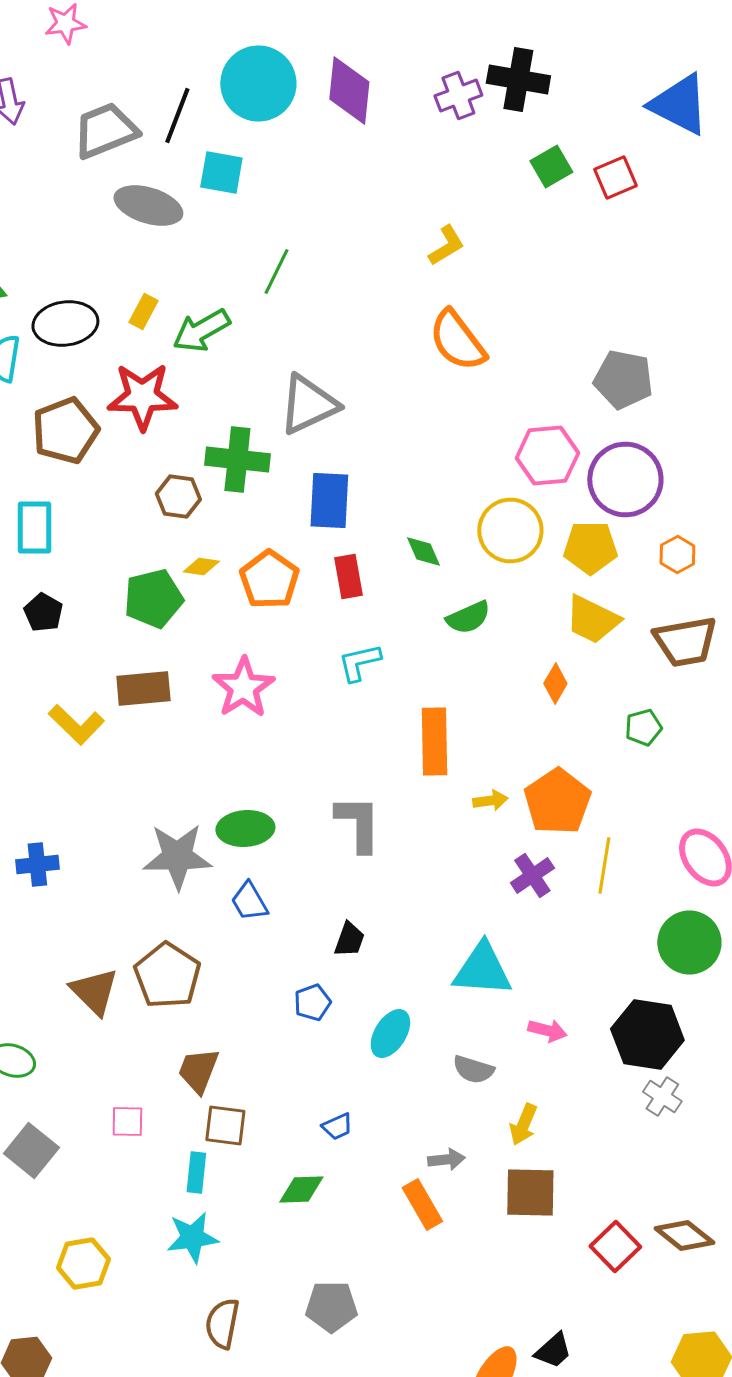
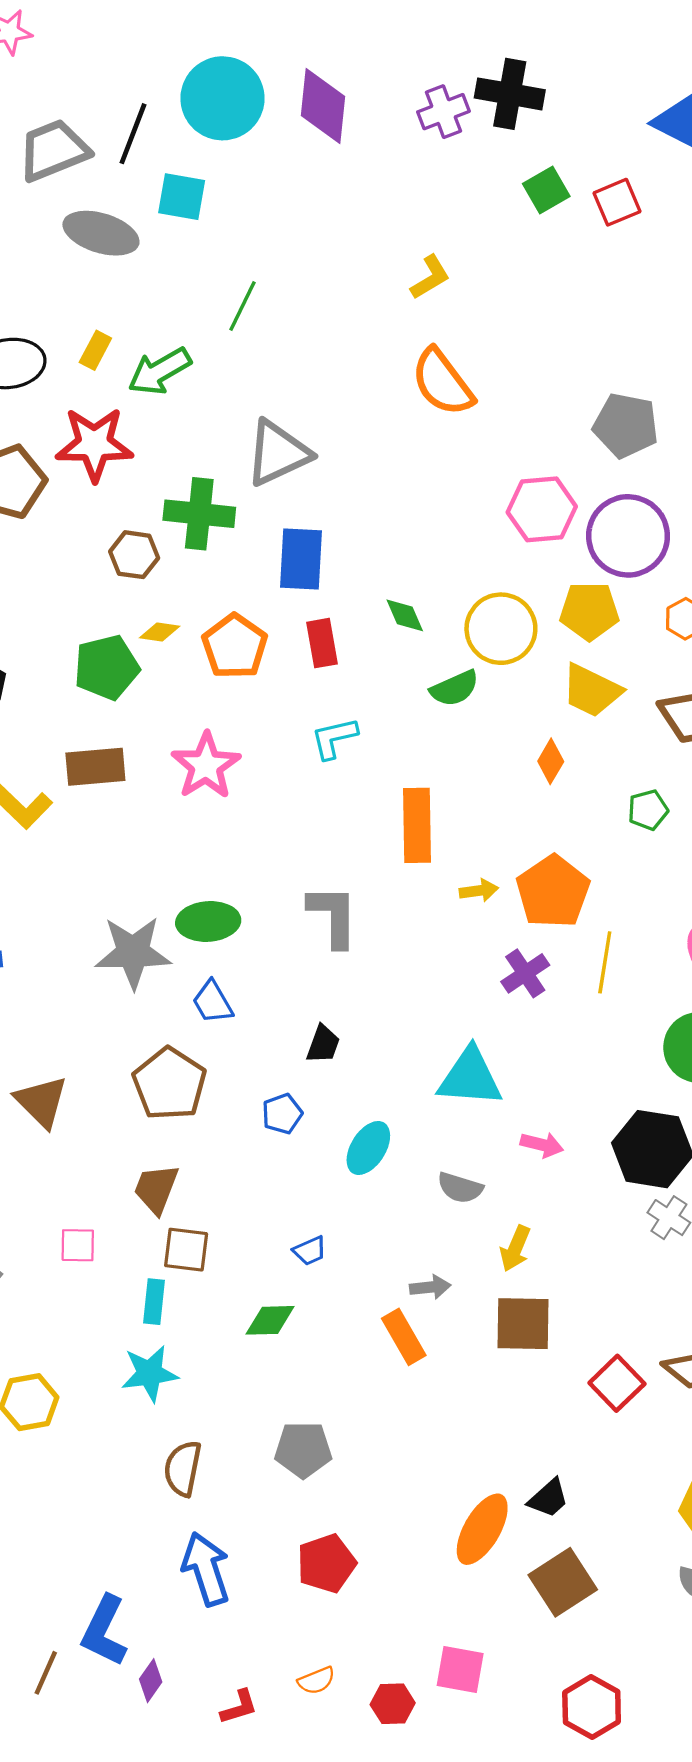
yellow circle: (510, 530) -> (501, 629), moved
brown pentagon: (167, 976) -> (169, 1084), moved

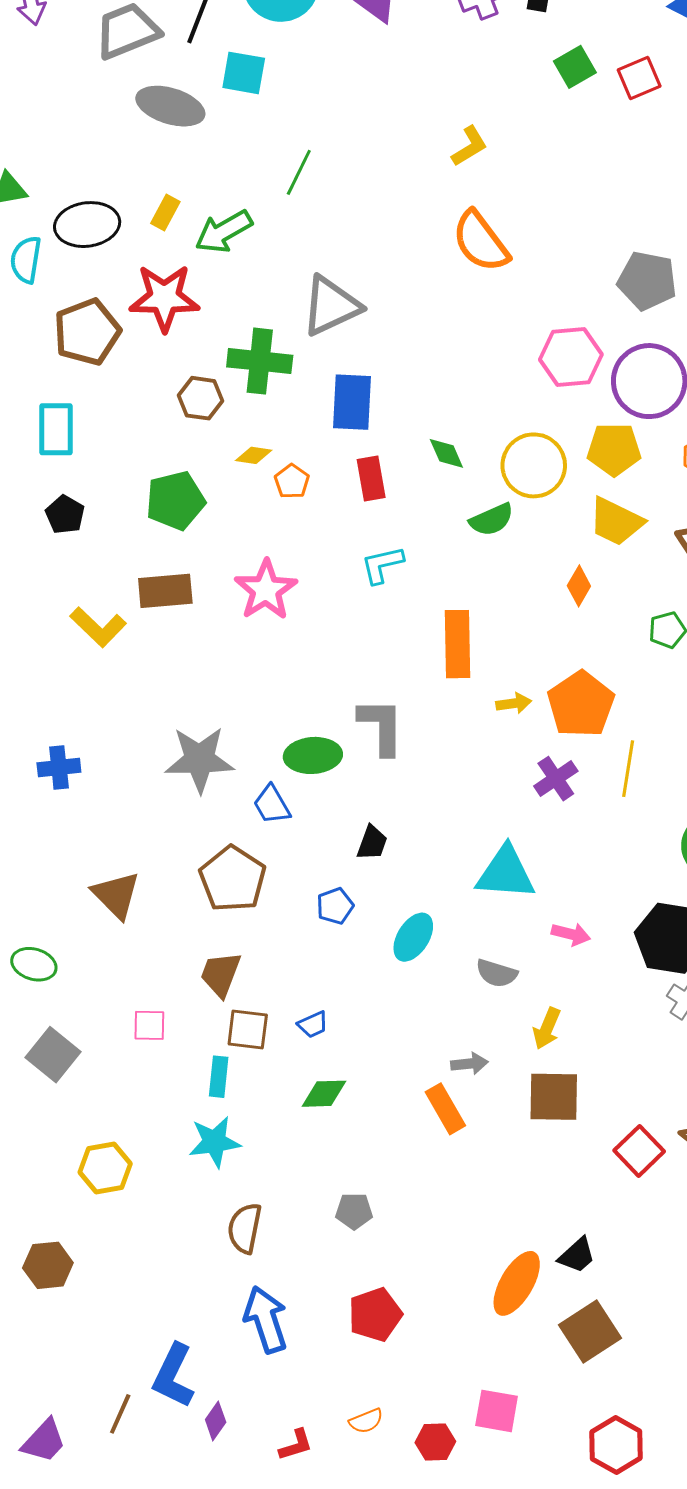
yellow diamond: (160, 632) -> (254, 455), moved
orange pentagon: (235, 646) -> (292, 481), size x0.6
green ellipse: (208, 921) -> (313, 755), moved
blue trapezoid: (310, 1251) -> (313, 1024), moved
gray pentagon: (303, 1450) -> (354, 1211), size x0.7

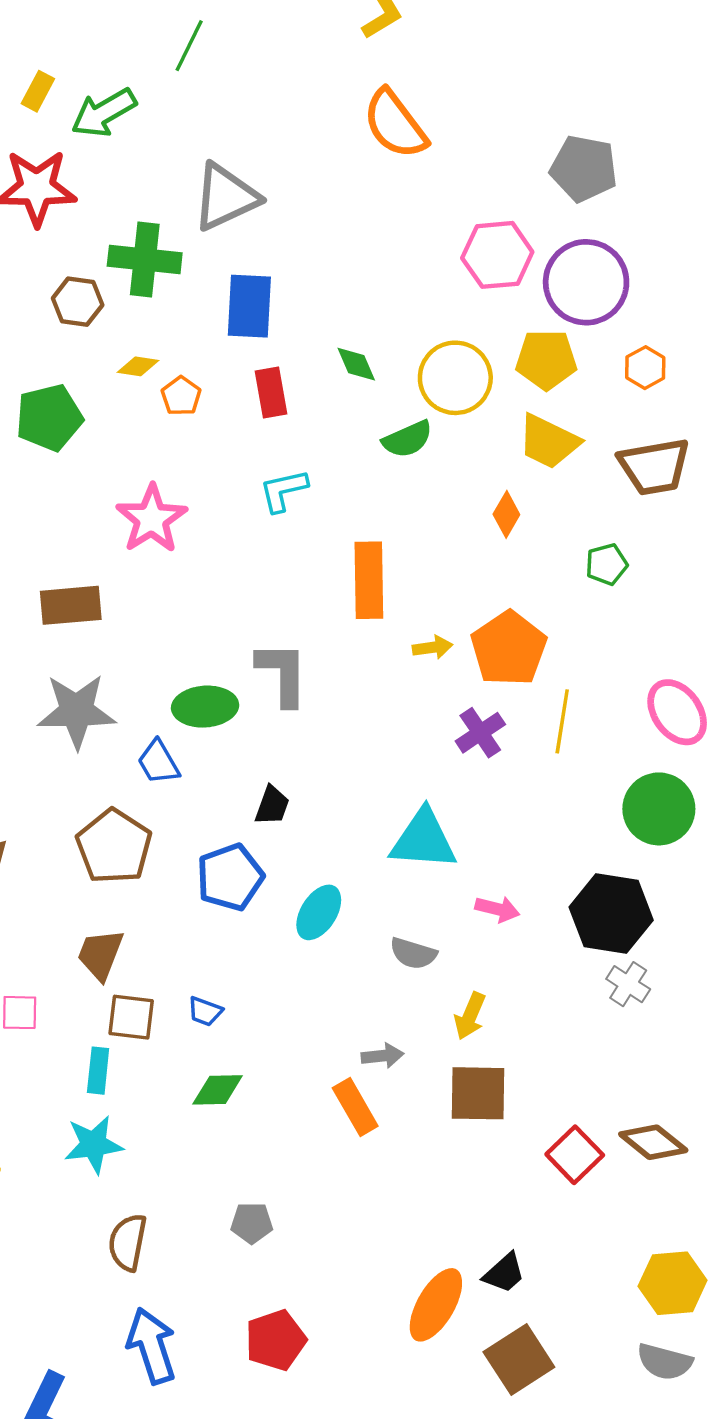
brown rectangle: (165, 591) -> (71, 605), moved
blue pentagon: (335, 906) -> (230, 877), size x1.6
blue trapezoid: (313, 1024) -> (205, 1011), turned 44

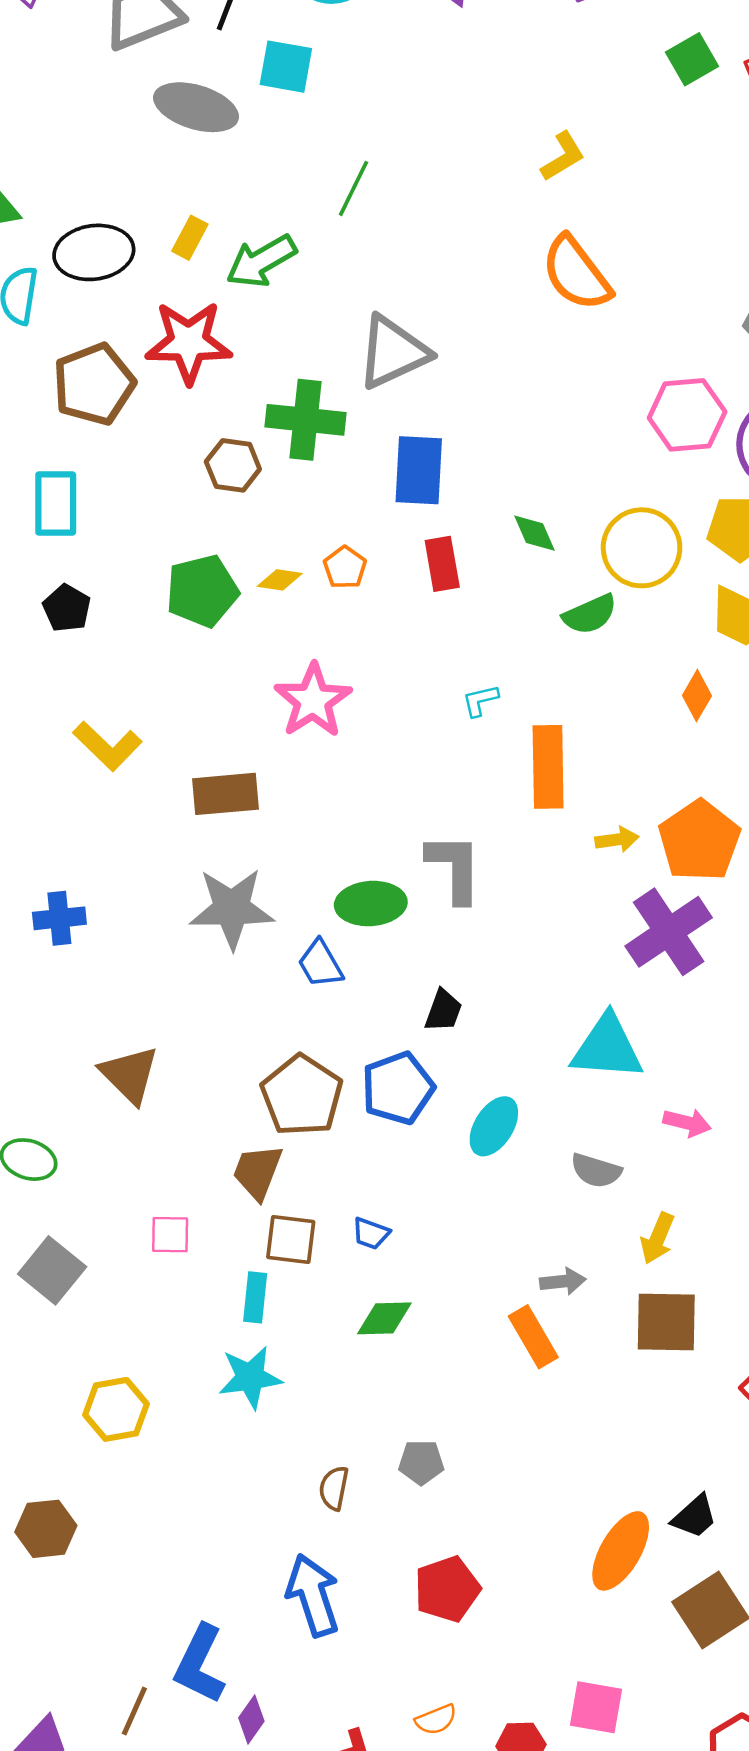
yellow diamond: (138, 366) -> (280, 580), moved
cyan L-shape: (284, 490) -> (480, 700), moved, size x0.7
purple cross: (480, 733) -> (669, 932), size x1.6
brown pentagon: (114, 846) -> (302, 1096), moved
brown semicircle: (128, 1242) -> (334, 1488), moved, size x0.7

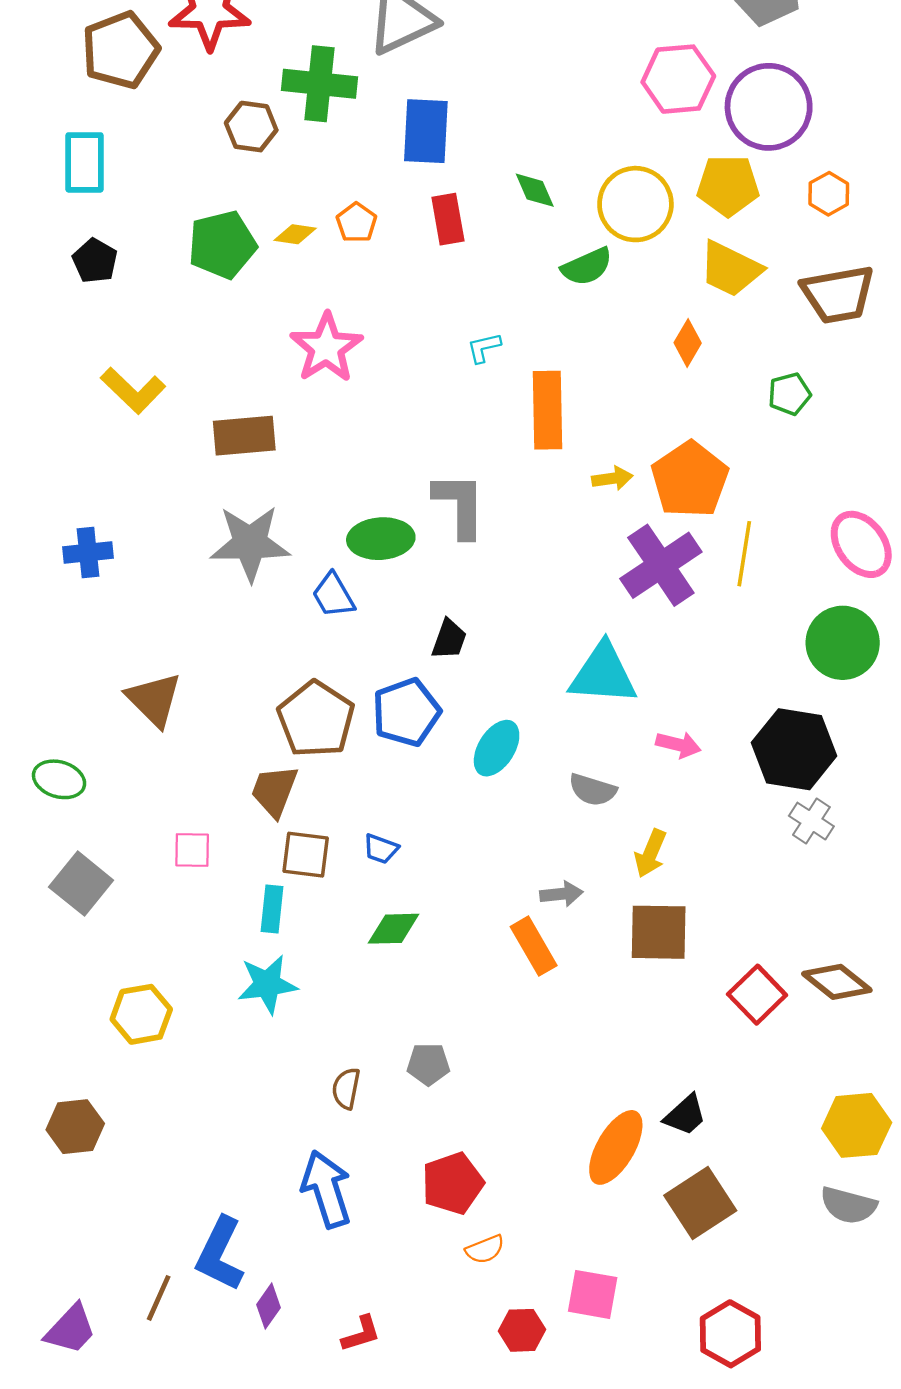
orange semicircle: (436, 1720) -> (485, 1249), moved

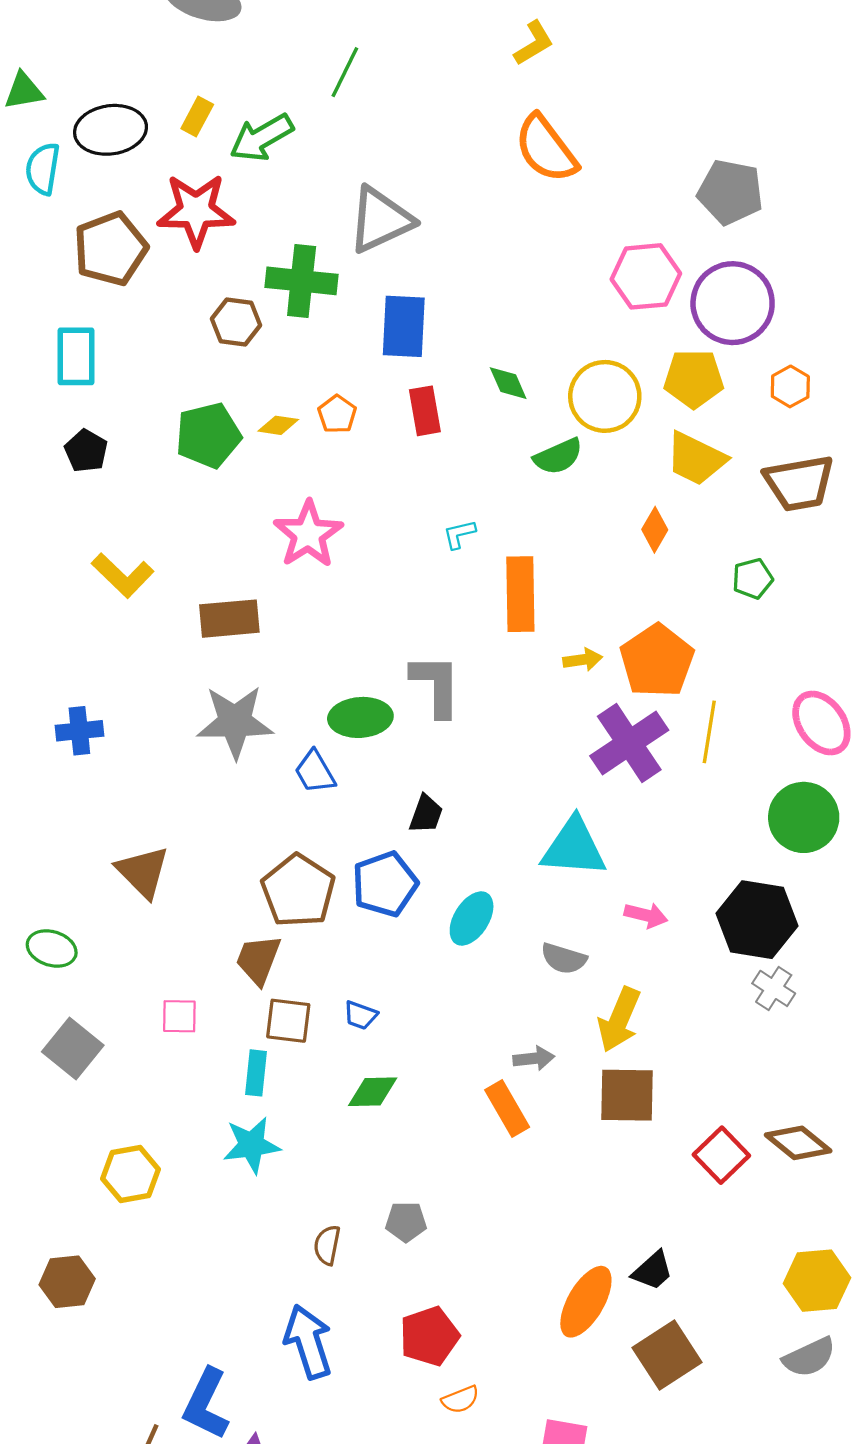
yellow arrow: (651, 853) -> (619, 1020), size x1.4
gray semicircle: (848, 1205) -> (809, 1357), turned -40

